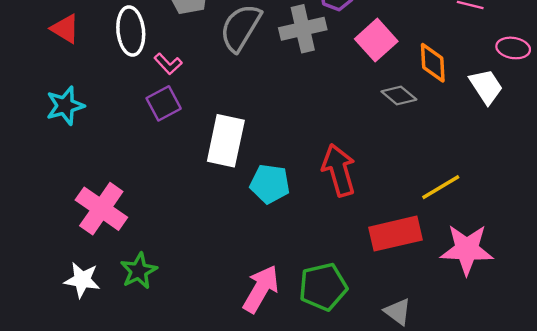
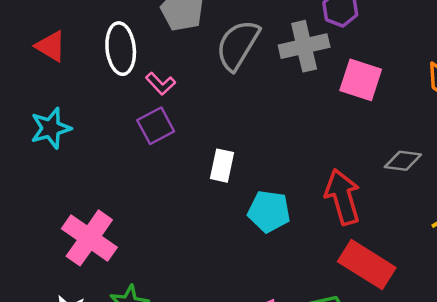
pink square: (376, 40) -> (361, 80), moved, turned -30
gray diamond: (399, 96) -> (403, 161), moved, turned -32
white rectangle: (226, 141) -> (222, 166), size x0.6
red rectangle: (395, 234) -> (367, 265), moved, turned 45

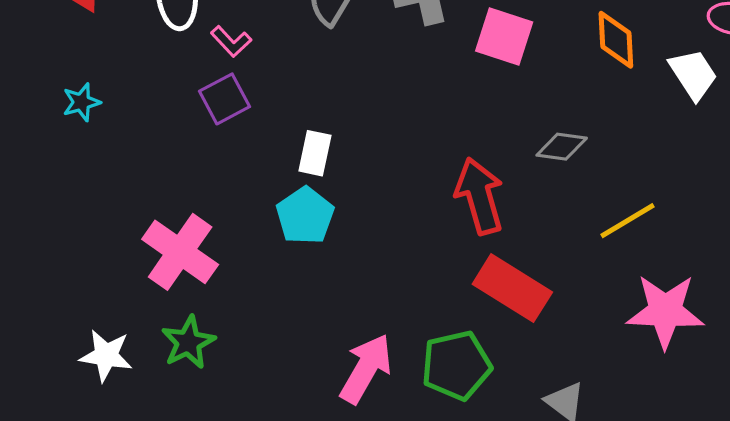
cyan star: (51, 128) -> (81, 102), size x0.7
cyan pentagon: (269, 211) -> (305, 216), moved, turned 30
pink cross: (89, 238) -> (180, 252), moved

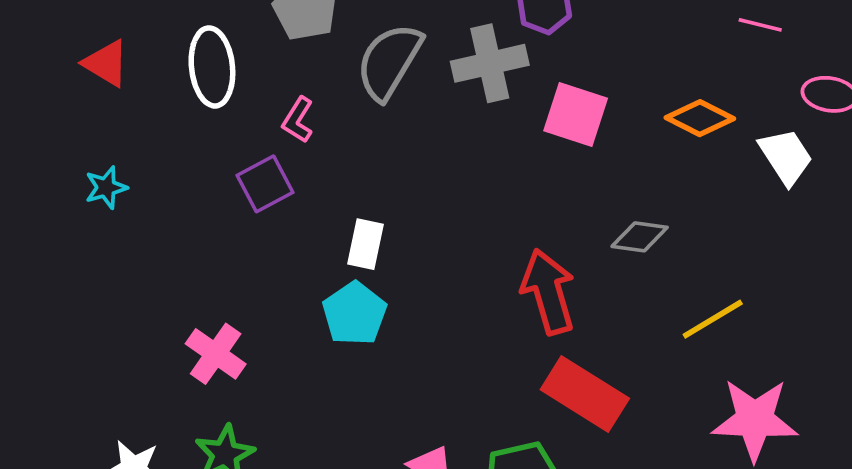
orange diamond: (616, 40) -> (700, 118), turned -60
pink L-shape: (231, 41) -> (298, 120), moved, turned 75
pink cross: (180, 252) -> (216, 354), size x0.7

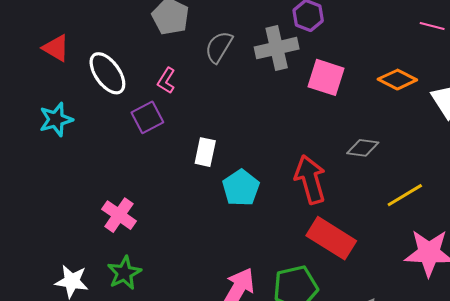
gray semicircle: (389, 61) -> (219, 47), size x0.7
white ellipse: (212, 67) -> (107, 73), moved, turned -30
cyan star: (106, 188) -> (56, 119), size x1.4
cyan pentagon: (355, 314) -> (241, 188), moved

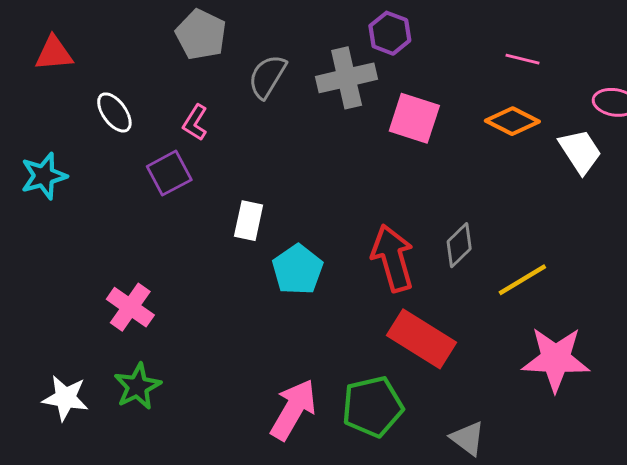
pink line: (432, 26) -> (522, 59), moved
red triangle: (56, 48) -> (54, 53), moved, turned -36
white ellipse: (107, 73) -> (114, 112), size x0.7
gray diamond: (363, 148) -> (459, 245), moved, turned -52

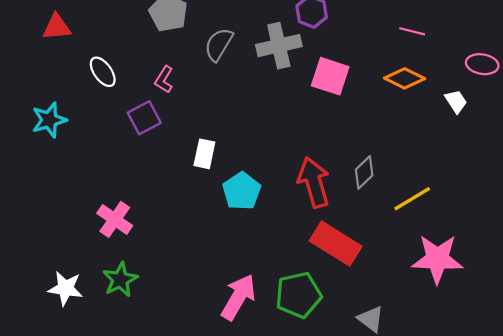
white trapezoid: (580, 151) -> (456, 101), size x0.7

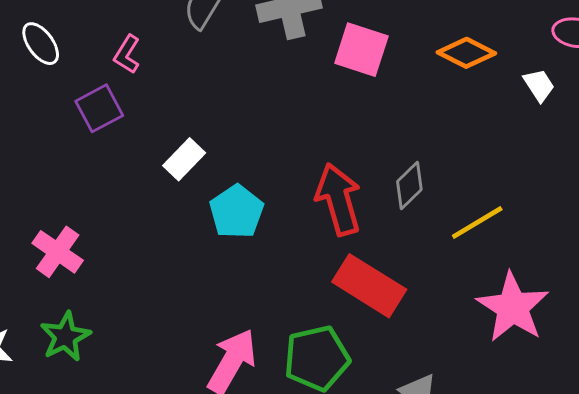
white rectangle: (204, 154) -> (184, 159), turned 32
pink star: (437, 259) -> (513, 307), turned 30

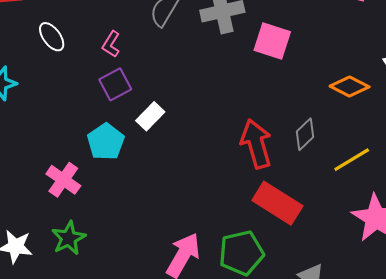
orange diamond: (466, 53) -> (350, 87), moved
purple square: (99, 108) -> (115, 84), moved
cyan pentagon: (237, 212) -> (106, 142), moved

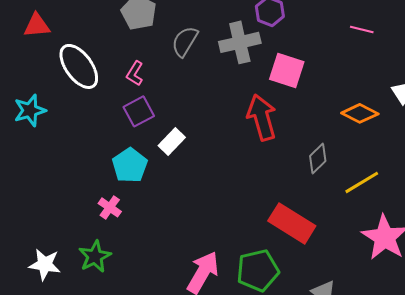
white ellipse: (52, 37) -> (79, 66), size x1.6
red arrow: (256, 144) -> (262, 117), moved
pink cross: (63, 180) -> (110, 207), moved, size x0.7

